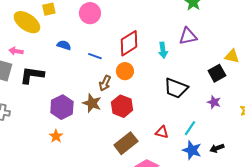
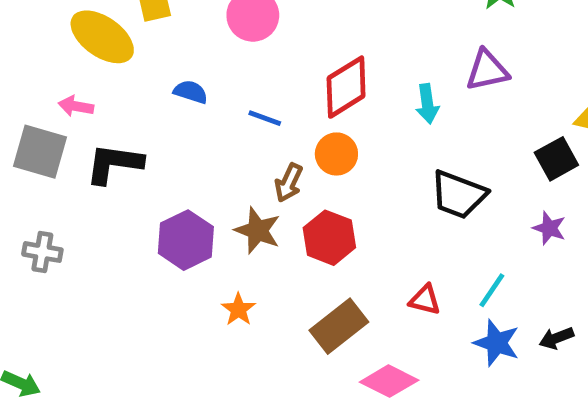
orange star: (56, 136) -> (238, 309), moved

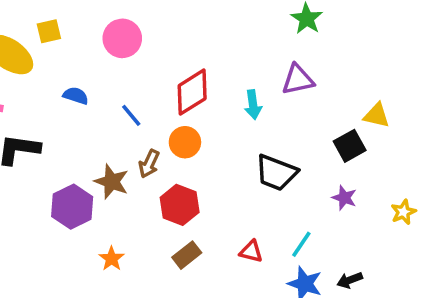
blue line: (265, 118) -> (131, 115), turned 30
brown star: (258, 230) -> (112, 182), moved
brown rectangle: (339, 326) -> (187, 255), moved, size x0.7

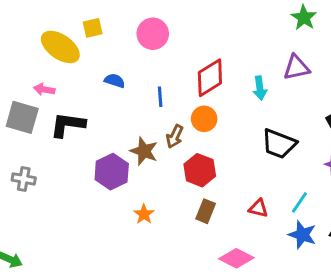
blue line: (131, 115) -> (160, 97), turned 36
brown rectangle: (187, 255) -> (206, 211), turned -30

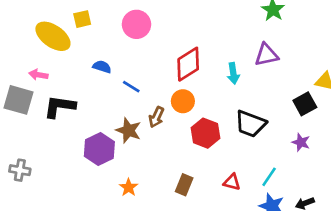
blue line: (160, 97) -> (131, 87), moved, turned -54
red hexagon: (200, 170) -> (205, 133), moved
gray cross: (24, 179) -> (20, 170), moved

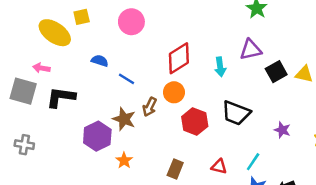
black square: (305, 104) -> (276, 72), moved
gray cross: (20, 170) -> (24, 145), moved
orange star: (129, 187) -> (124, 160), moved

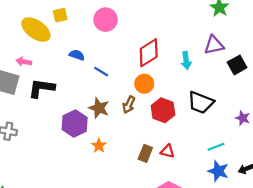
brown arrow: (150, 107) -> (129, 105), moved
cyan line: (253, 162) -> (216, 147), turned 35
red triangle: (219, 167) -> (167, 151), moved

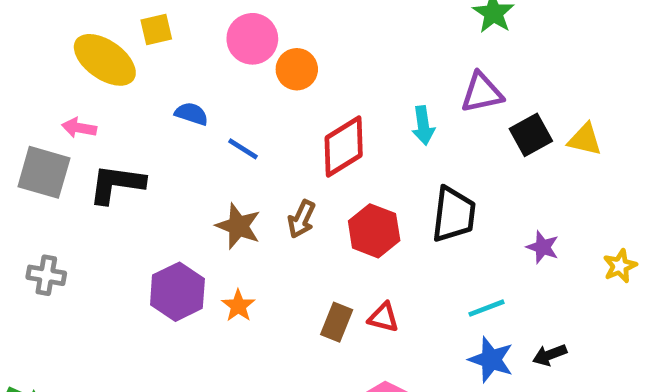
red diamond: (149, 53) -> (344, 147), moved
orange circle: (144, 84) -> (297, 69), moved
black trapezoid: (201, 103) -> (454, 214), turned -104
purple hexagon: (75, 124) -> (177, 292), moved

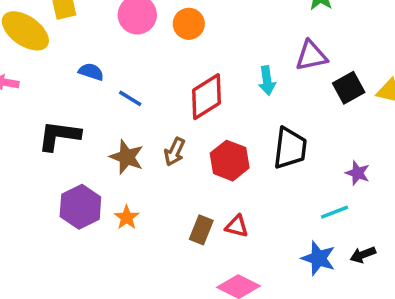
orange circle: (297, 69) -> (189, 24), moved
black L-shape: (117, 184) -> (59, 136), moved
cyan line: (486, 308) -> (334, 212), moved

